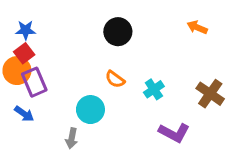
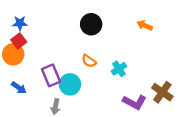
orange arrow: (197, 27) -> (145, 25), moved
purple rectangle: (34, 82) -> (51, 75), moved
brown cross: (210, 94) -> (162, 92), moved

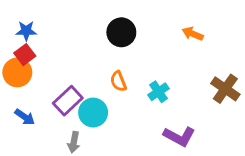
orange semicircle: (89, 61) -> (118, 81), turned 32
purple rectangle: (51, 75) -> (68, 101), turned 70
brown cross: (162, 92) -> (225, 89), moved

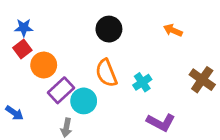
orange circle: (17, 72) -> (44, 65), moved
orange semicircle: (118, 81) -> (106, 73), size x1.5
blue arrow: (25, 117) -> (14, 113), moved

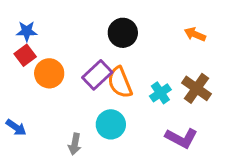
brown cross: (202, 80) -> (196, 88), moved
purple rectangle: (61, 90) -> (97, 75), moved
cyan circle: (84, 101) -> (111, 124), moved

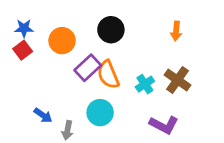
orange arrow: (195, 34) -> (176, 31), turned -108
orange circle: (49, 73) -> (62, 41), moved
blue arrow: (16, 127) -> (43, 115), moved

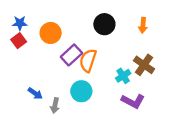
black circle: (111, 30) -> (104, 24), moved
orange semicircle: (108, 75) -> (88, 60), turned 40
cyan cross: (145, 84) -> (123, 76), moved

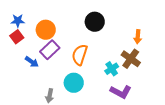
orange arrow: (143, 25) -> (138, 37), moved
purple rectangle: (71, 55) -> (50, 50), moved
blue arrow: (35, 93) -> (32, 62), moved

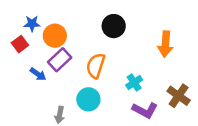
blue star: (18, 21) -> (32, 24), moved
orange arrow: (138, 37) -> (165, 44), size x1.5
brown cross: (131, 59) -> (179, 96), moved

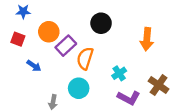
blue star: (32, 24) -> (23, 11), moved
red square: (20, 44) -> (18, 39), turned -32
purple rectangle: (60, 60) -> (66, 46), moved

